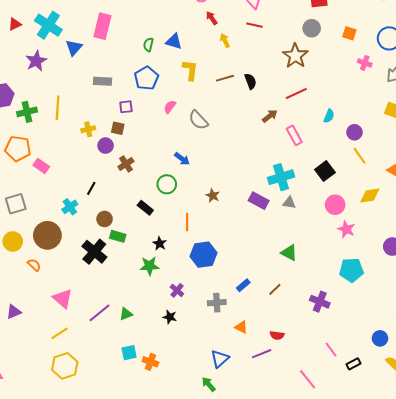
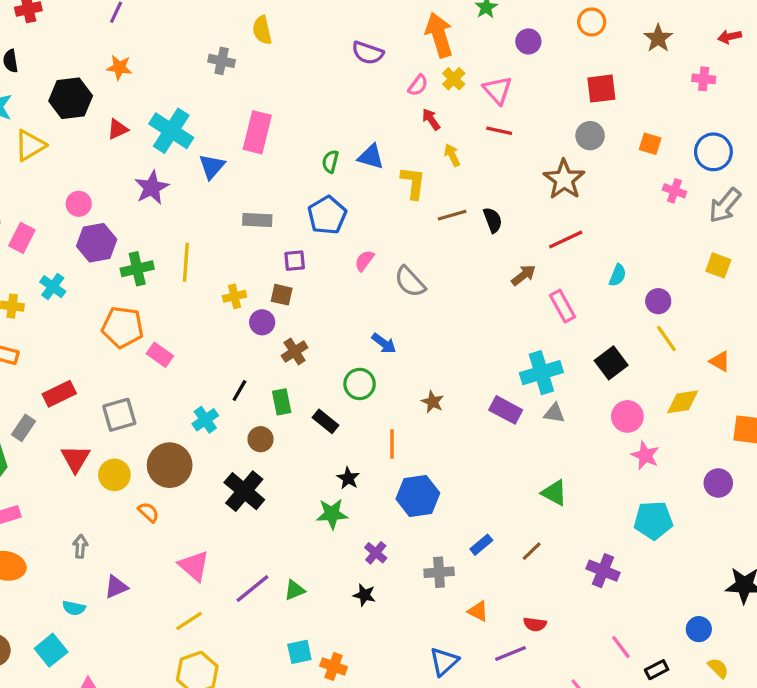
yellow L-shape: (190, 70) -> (413, 183), moved
green rectangle: (118, 236) -> (282, 402), moved, turned 63

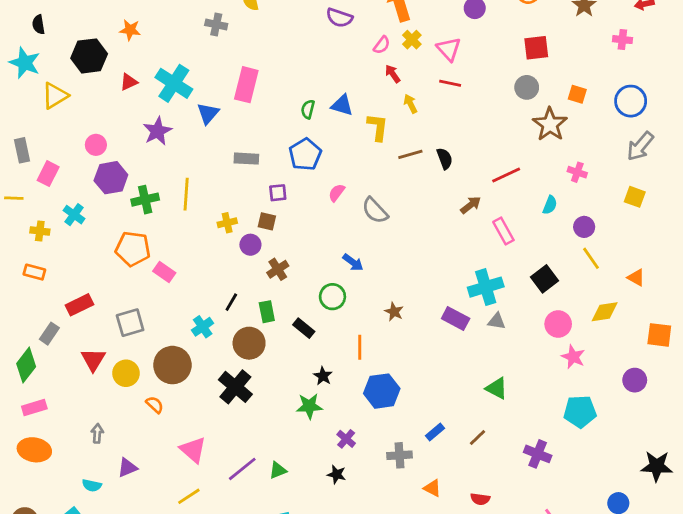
brown star: (564, 179) -> (550, 124), moved
pink cross: (674, 191) -> (577, 172), moved
brown circle: (261, 439) -> (249, 343), size x1.5

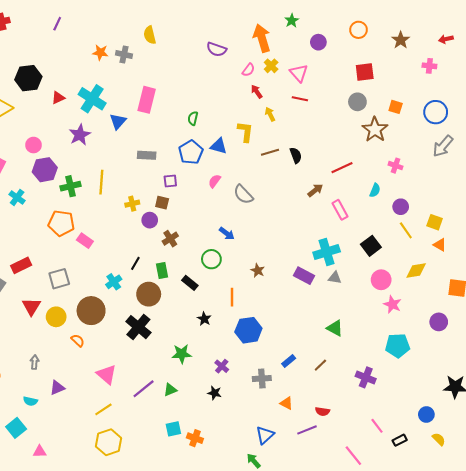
orange star: (130, 30) -> (100, 52), moved
blue triangle: (342, 105) -> (219, 146), moved
yellow square: (635, 197) -> (435, 222), moved
green star: (309, 406) -> (182, 354), moved

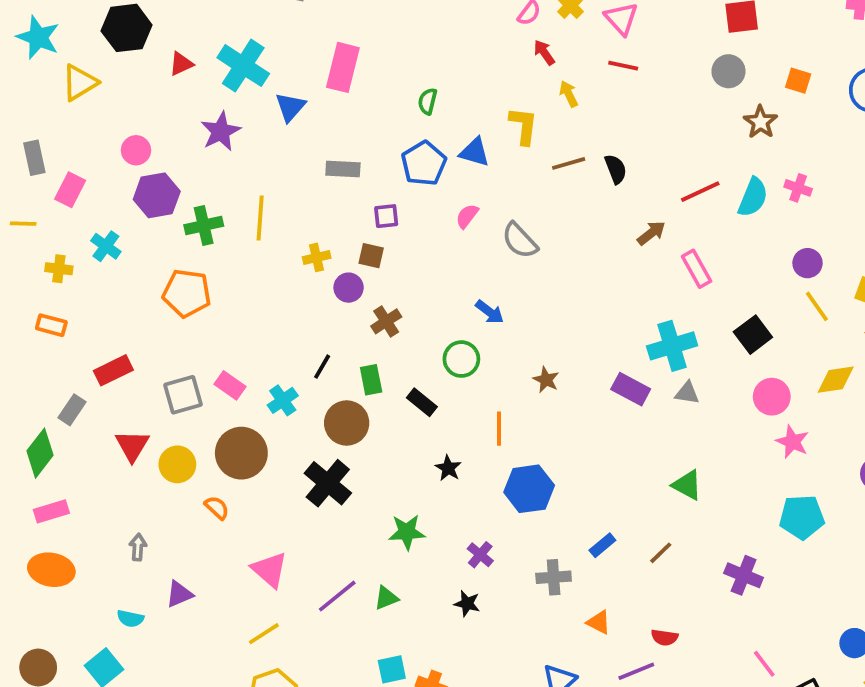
brown star: (375, 130) -> (760, 122), size x0.7
cyan semicircle: (375, 190) -> (753, 197), moved, size x1.5
pink rectangle: (85, 241) -> (230, 385), moved

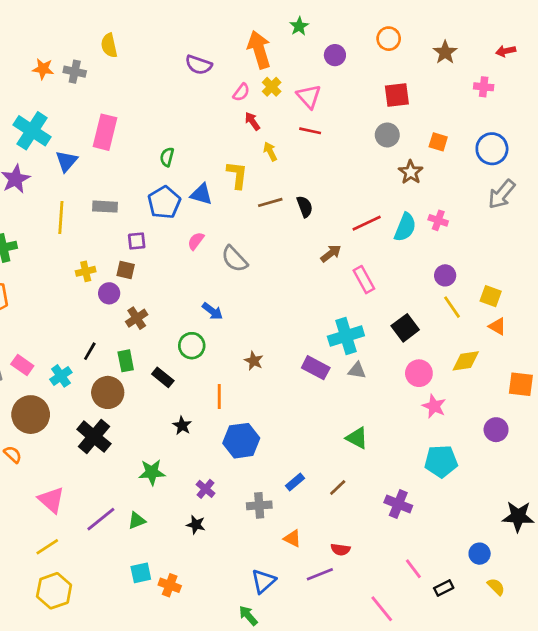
yellow line: (260, 218) -> (61, 218), moved

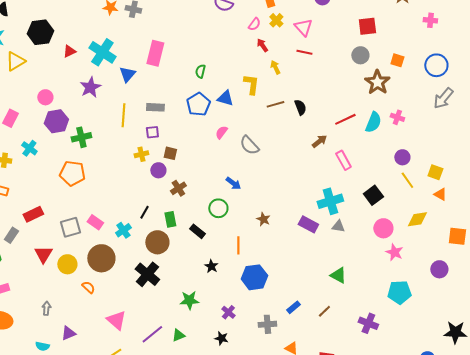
brown star: (411, 172) -> (377, 82), size x1.4
purple square: (137, 241) -> (152, 132), moved

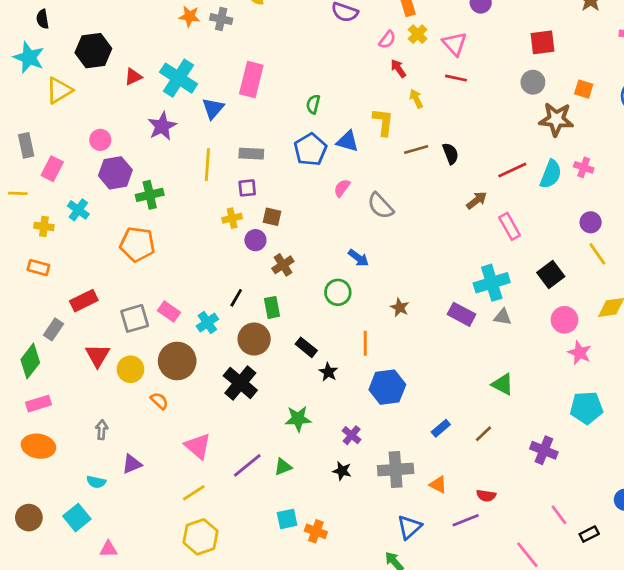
brown star: (377, 82) -> (556, 119), turned -30
black rectangle: (197, 231) -> (306, 347), moved
gray cross: (267, 324) -> (396, 470), moved, size x1.4

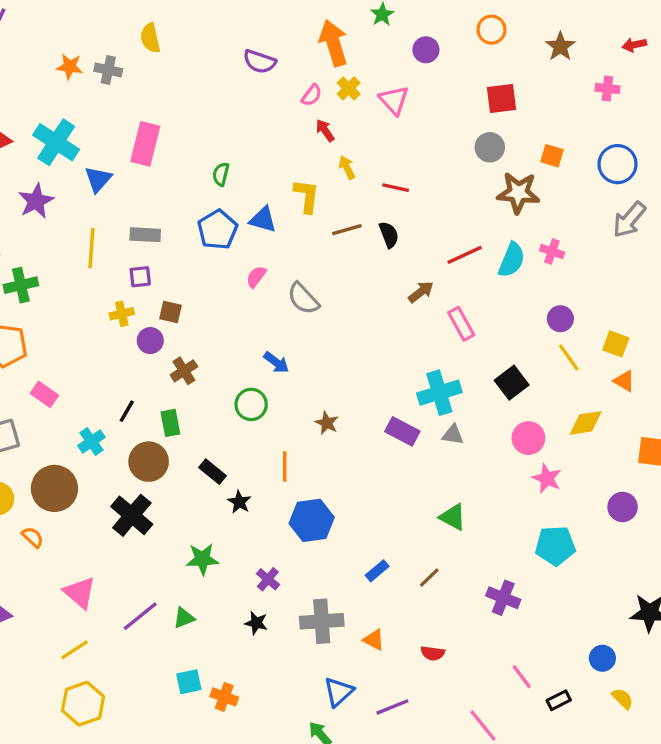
red line: (456, 78) -> (396, 188), moved
pink rectangle: (169, 312) -> (44, 394), moved
purple line: (466, 520) -> (392, 707), moved

